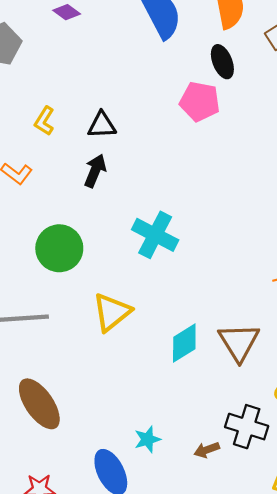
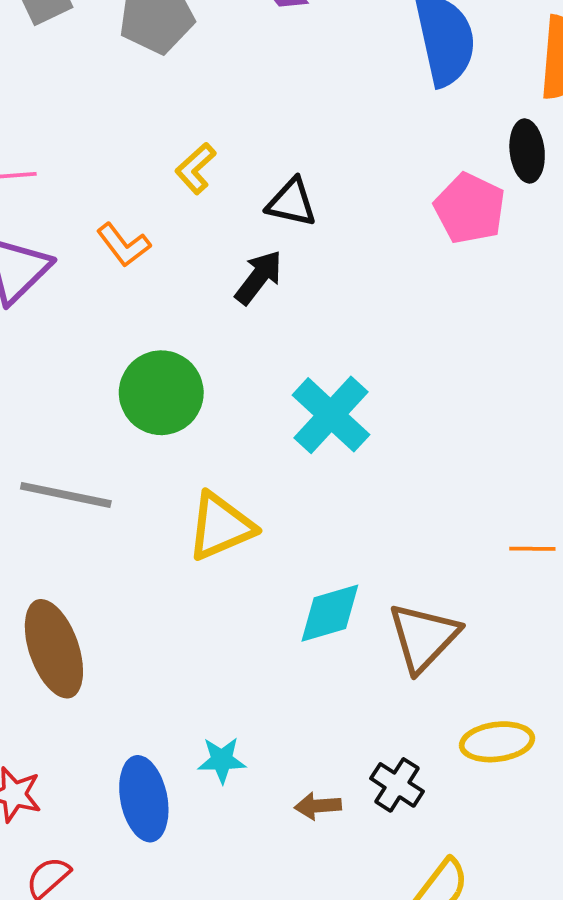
black cross: (247, 427) -> (397, 785), size x0.7

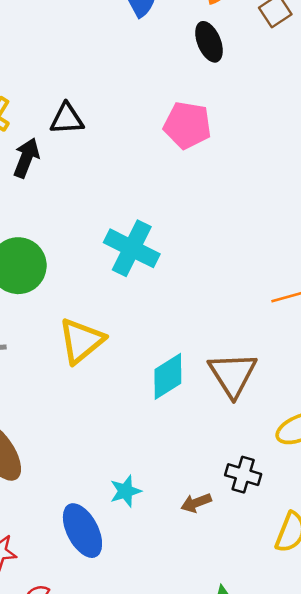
pink pentagon: (470, 208) -> (187, 125), moved
black arrow: (259, 277) -> (26, 158), moved

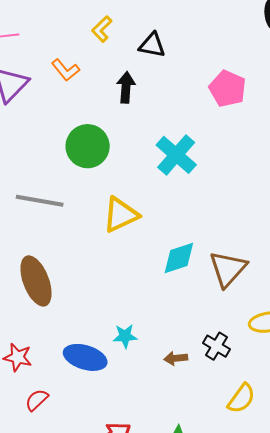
pink pentagon: (187, 125) -> (227, 89), moved
black arrow: (26, 158) -> (126, 87), moved, turned -32
blue ellipse: (82, 531) -> (85, 357), turned -60

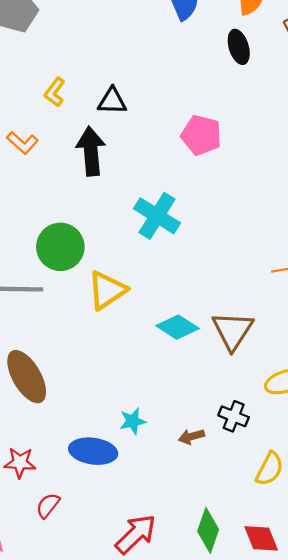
black arrow: (126, 87) -> (91, 151), size x1.4
green circle: (88, 146) -> (60, 247), moved
cyan diamond: (179, 258) -> (178, 327), turned 60

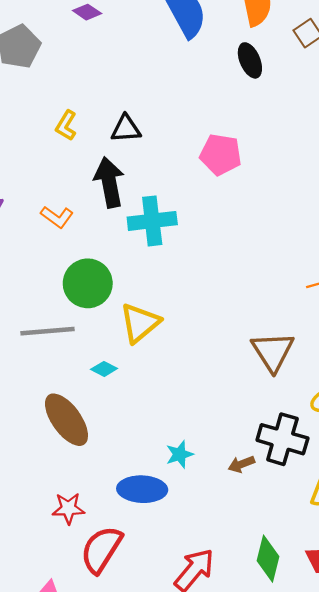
orange L-shape: (22, 143) -> (57, 217), moved
cyan cross: (157, 216) -> (152, 221), moved, turned -33
cyan diamond: (178, 327) -> (104, 369), moved, size x0.6
black cross: (234, 416) -> (282, 439), size x1.6
red semicircle: (48, 506) -> (101, 550), size x1.8

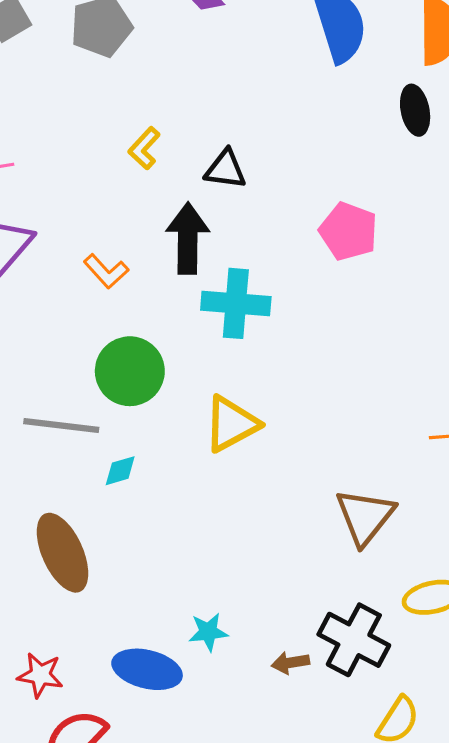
yellow triangle: (140, 323) -> (231, 424), moved
cyan diamond: (104, 369) -> (120, 471), moved, turned -55

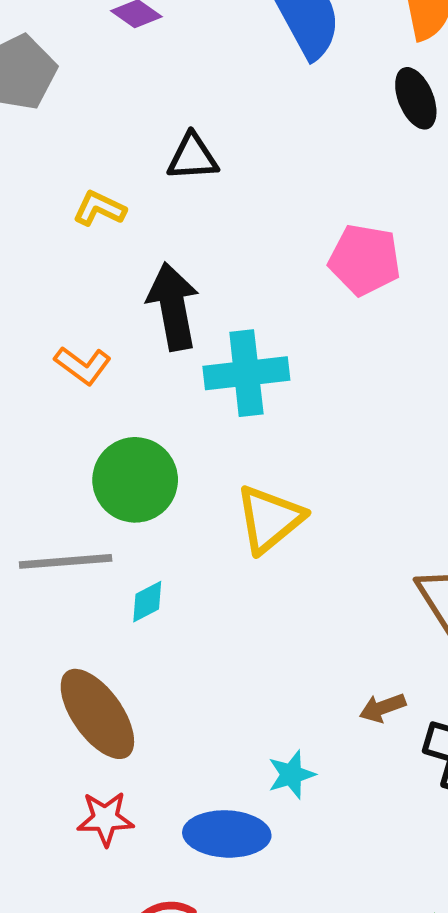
yellow L-shape: (144, 148) -> (99, 208), turned 84
black triangle: (225, 169) -> (192, 157), moved
brown arrow: (290, 663) -> (382, 708), moved
red star: (40, 675) -> (105, 819), moved

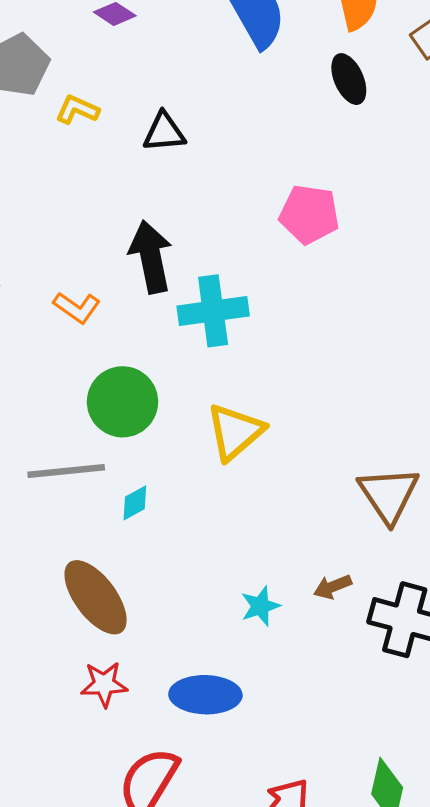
yellow L-shape: (99, 208) -> (77, 110), moved
cyan star: (291, 775) -> (260, 606), moved

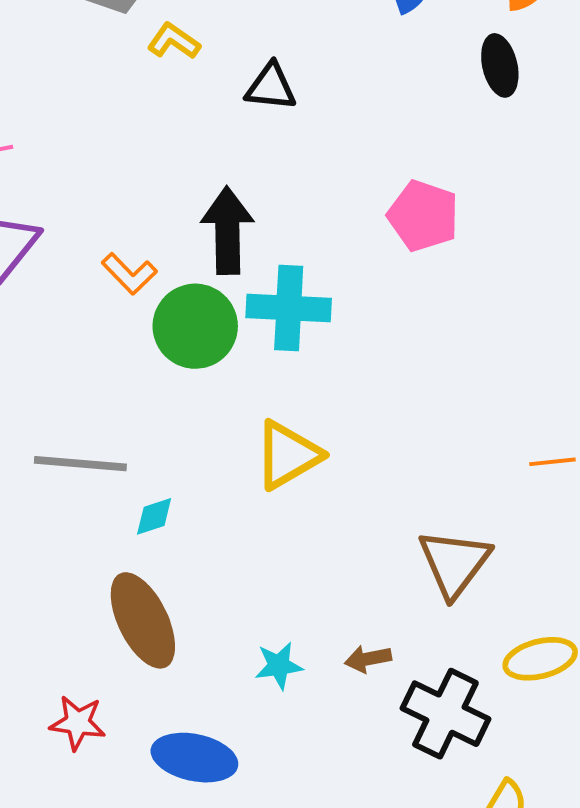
green circle: (123, 402) -> (195, 326), moved
brown ellipse: (96, 597) -> (143, 620), moved

